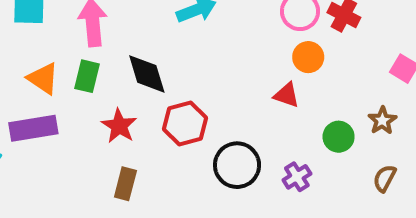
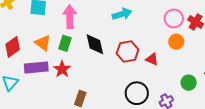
red triangle: (286, 95) -> (152, 59), moved
red hexagon: (185, 124) -> (128, 51), moved
red star: (119, 126) -> (62, 69), moved

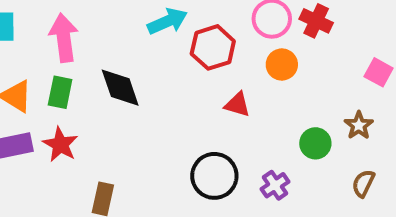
red hexagon: (128, 51) -> (213, 47), moved

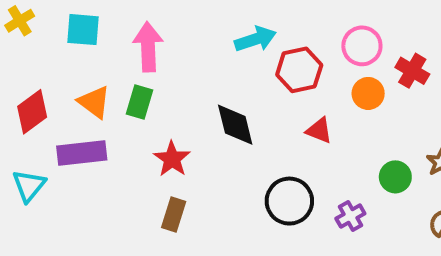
red cross: (316, 21) -> (412, 71), moved
black diamond: (120, 88) -> (235, 125), moved
red star: (60, 144) -> (172, 159), moved

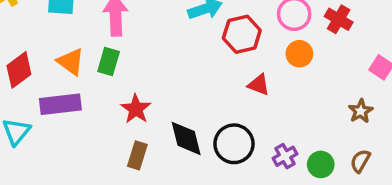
red cross: (412, 71) -> (339, 19), moved
black diamond: (235, 125) -> (186, 138), moved
green circle: (395, 177) -> (321, 164), moved

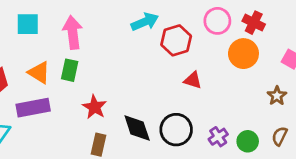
orange circle: (299, 54) -> (243, 54), moved, size x1.4

